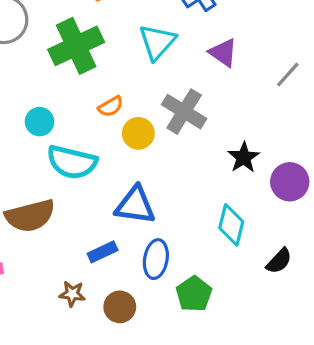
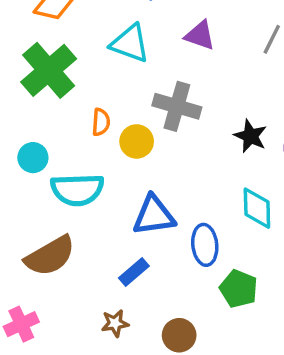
cyan triangle: (157, 42) -> (130, 43), turned -36
orange semicircle: (111, 107) -> (101, 122), turned -40
blue ellipse: (156, 259) -> (205, 245), moved
brown circle: (120, 307) -> (179, 335), moved

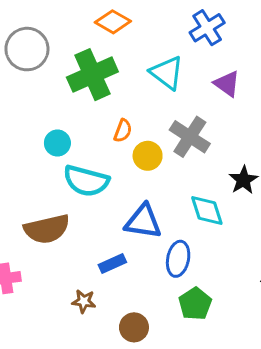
cyan diamond: (257, 208) -> (207, 210), moved, turned -33

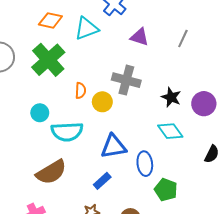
cyan triangle: (167, 73) -> (87, 28), moved, turned -40
cyan diamond: (207, 210) -> (170, 131), moved

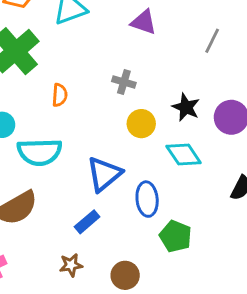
gray line: (183, 38) -> (212, 41), moved
gray cross: (126, 80) -> (124, 82), size x0.6
yellow circle: (102, 102) -> (141, 124), moved
blue triangle: (114, 146) -> (104, 174), turned -32

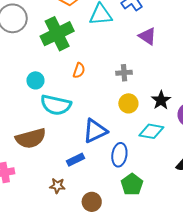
gray cross: (124, 82) -> (124, 73), turned -35
cyan diamond: (184, 155) -> (151, 131), turned -60

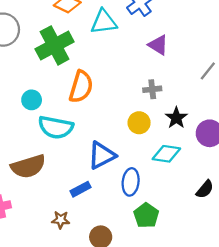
orange semicircle: (79, 70) -> (81, 87), size x1.8
gray cross: (124, 73) -> (152, 89), moved

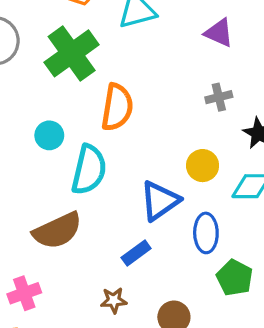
yellow circle: (139, 123) -> (203, 166), moved
cyan semicircle: (56, 127) -> (89, 170), turned -80

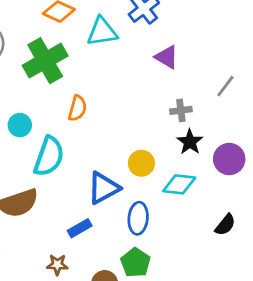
gray cross: (219, 97) -> (181, 110), moved
orange semicircle: (117, 107) -> (77, 108), size x0.7
green pentagon: (235, 278) -> (136, 263), moved

